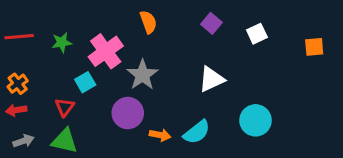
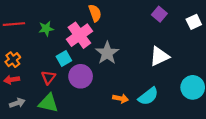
orange semicircle: (148, 22) -> (95, 13), moved
purple circle: (128, 113) -> (81, 76), moved

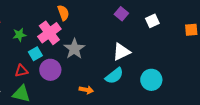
green star: (46, 29) -> (19, 35), moved
red triangle: (48, 77) -> (21, 71), turned 40
cyan semicircle: (148, 96) -> (114, 76), moved

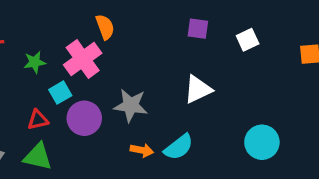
purple square: (121, 14) -> (198, 29), turned -32
gray star: (74, 49) -> (131, 105), moved, turned -30
cyan semicircle: (114, 76) -> (179, 147), moved
cyan circle: (151, 80) -> (262, 142), moved

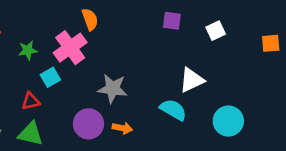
white triangle: (198, 89) -> (192, 80), moved
purple circle: (84, 118) -> (89, 124), moved
cyan semicircle: (179, 147) -> (173, 110), moved, turned -112

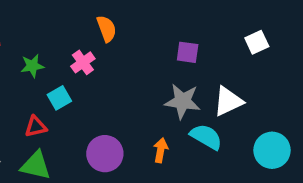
purple square: (172, 21) -> (188, 52), moved
pink cross: (70, 48) -> (83, 62), size x0.6
gray star: (113, 89) -> (183, 101), moved
orange arrow: (122, 128) -> (161, 150), moved, turned -90

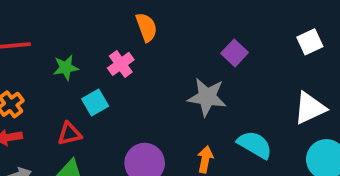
purple square: (188, 52) -> (235, 53), turned 35
gray star: (183, 101) -> (207, 97), moved
white triangle: (228, 101) -> (310, 108), moved

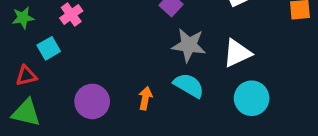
gray star: (207, 97) -> (189, 45), moved

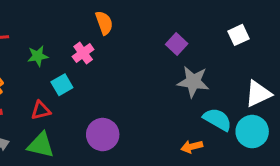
white triangle: (237, 53) -> (258, 94), moved
cyan semicircle: (189, 85) -> (217, 119), moved
orange arrow: (145, 98) -> (192, 147), moved, turned -115

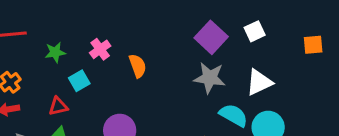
orange semicircle: (104, 23) -> (138, 66), moved
purple square: (177, 44) -> (211, 37), moved, size x1.5
white triangle: (258, 94) -> (259, 82), moved

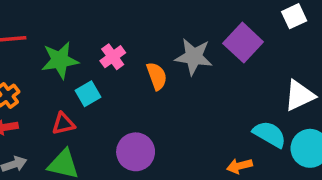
white square: (255, 31) -> (294, 16), moved
green star: (55, 52) -> (60, 60), size x1.5
gray star: (210, 78) -> (194, 57), moved

